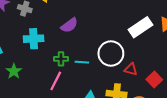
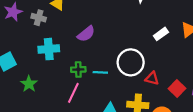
white rectangle: (140, 27) -> (161, 34), size x0.6

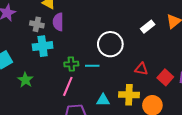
gray cross: (39, 18) -> (37, 24), moved
purple semicircle: (86, 34) -> (58, 22), moved, turned 132
white circle: (131, 62) -> (110, 44), moved

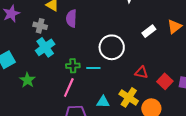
purple semicircle: (58, 22) -> (71, 18), moved
cyan cross: (43, 46) -> (45, 47), turned -30
yellow cross: (129, 95) -> (129, 97), turned 30

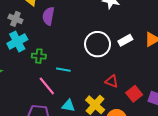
white circle: (112, 47) -> (98, 44), moved
green cross: (73, 66) -> (39, 56), moved
pink line: (69, 87) -> (47, 86), moved, turned -72

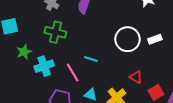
cyan cross: (17, 42) -> (44, 66), moved
green cross: (39, 56) -> (55, 32), moved, size x1.5

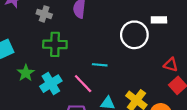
white rectangle: (155, 39) -> (159, 20), moved, turned 32
red triangle: (136, 77) -> (171, 65), moved

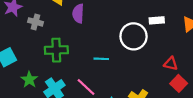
gray cross: (44, 14) -> (35, 22), moved
cyan line: (100, 65) -> (101, 59), moved

